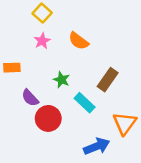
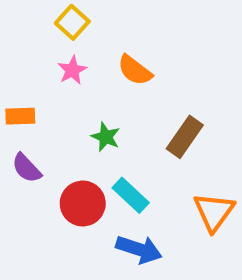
purple semicircle: (30, 98) -> (27, 168), moved
cyan rectangle: (85, 103) -> (131, 195), moved
blue arrow: (97, 146) -> (139, 249), moved, turned 40

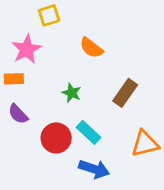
yellow square: (72, 22) -> (49, 15), turned 30
pink star: (72, 70) -> (27, 49), moved, size x1.5
orange triangle: (214, 212) -> (145, 144), turned 40

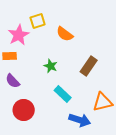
yellow square: (49, 15) -> (38, 21), moved
red circle: (56, 138) -> (24, 110), moved
blue arrow: (94, 169) -> (80, 120), moved

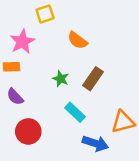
yellow square: (38, 21) -> (45, 14), moved
brown rectangle: (89, 66) -> (93, 79), moved

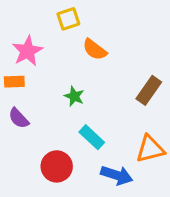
yellow square: (45, 14) -> (68, 19), moved
brown rectangle: (93, 79) -> (149, 90), moved
red circle: (28, 131) -> (57, 166), moved

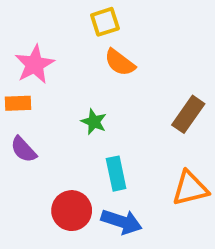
yellow square: (68, 19) -> (105, 22), moved
cyan rectangle: (92, 137) -> (116, 174), turned 35
blue arrow: (117, 175) -> (122, 222), moved

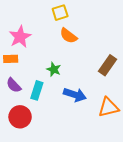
cyan rectangle: (116, 174) -> (37, 90), moved, turned 30
red circle: (72, 211) -> (20, 117), moved
blue arrow: (122, 222) -> (75, 95), moved

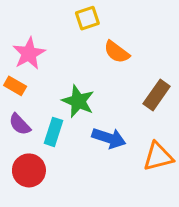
orange semicircle: (68, 36) -> (117, 52), moved
orange rectangle: (11, 59) -> (15, 86), turned 32
green star: (54, 69) -> (78, 101), size x1.5

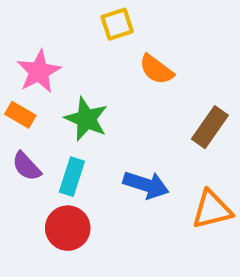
green star: (78, 101) -> (86, 119), moved
red circle: (29, 170) -> (68, 228), moved

